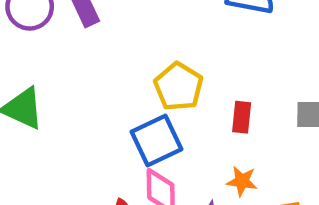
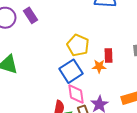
orange star: (242, 181) -> (99, 66), moved

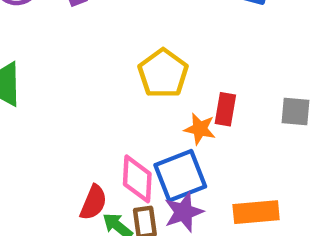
blue square: (71, 71) -> (180, 176), moved

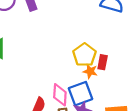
yellow pentagon: (163, 73) -> (84, 55), moved

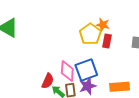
orange star: (90, 71) -> (103, 25), moved

